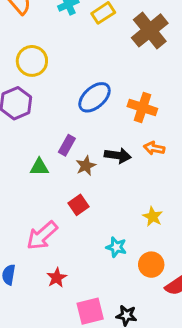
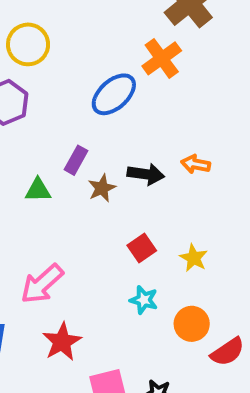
orange cross: (142, 108) -> (162, 58), moved, turned 36
red square: (78, 205) -> (142, 248), moved
red star: (57, 278) -> (62, 342), size x1.4

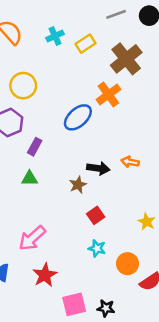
purple rectangle: (76, 160) -> (35, 147), moved
brown star: (102, 188) -> (78, 185), moved
yellow star: (194, 258) -> (147, 222), moved

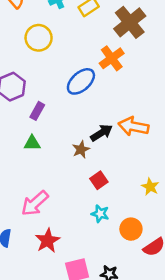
yellow circle: (23, 86) -> (39, 38), moved
orange arrow: (130, 162) -> (134, 126), size x1.6
black arrow: (98, 168) -> (101, 133), turned -40

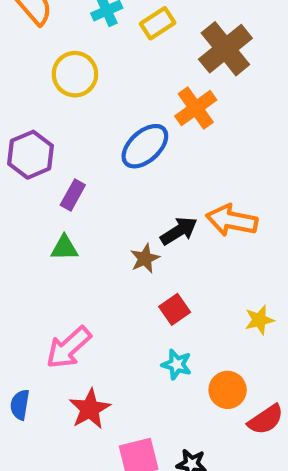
yellow star: (150, 187) -> (259, 320), turned 30

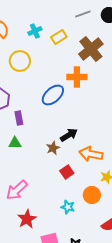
orange cross: (196, 108) -> (77, 77), turned 36
purple rectangle: (73, 195) -> (19, 118), turned -40
orange arrow: (232, 220) -> (91, 154), moved
cyan star: (177, 364) -> (68, 207), moved
orange circle: (228, 390) -> (92, 195), moved

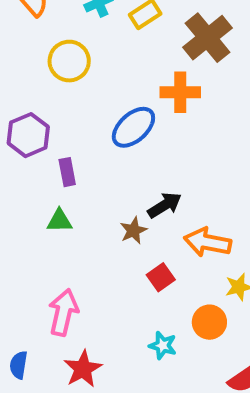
pink arrow: (17, 190) -> (63, 312), turned 145

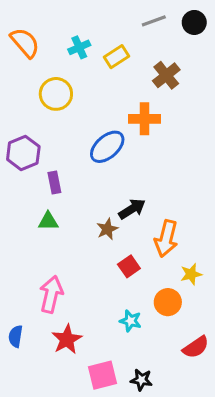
brown cross: (208, 38) -> (166, 75), size x0.7
orange arrow: (208, 242) -> (166, 238), turned -87

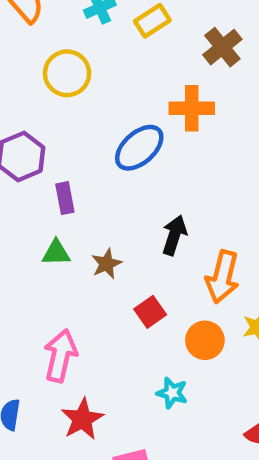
black arrow: (132, 209) -> (174, 235), turned -40
brown star: (107, 229) -> (106, 264), moved
red square: (129, 266) -> (150, 312), moved
orange circle: (168, 302) -> (205, 340), moved

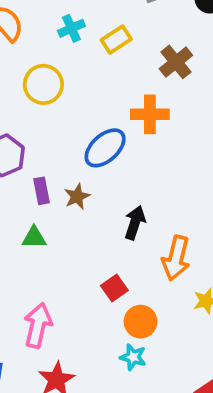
brown star: (106, 264) -> (77, 196), moved
orange circle: (205, 340) -> (141, 322), moved

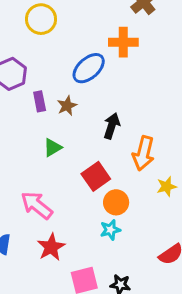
green triangle: (34, 238) -> (53, 148), moved, turned -30
red square: (114, 288) -> (96, 176), size x1.4
pink arrow: (38, 325) -> (37, 205), turned -64
cyan star: (133, 357) -> (110, 230), turned -30

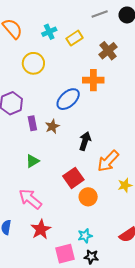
green triangle: (53, 148) -> (32, 161), moved
orange arrow: (143, 153) -> (108, 161), turned 30
cyan star: (110, 230) -> (85, 236), moved

